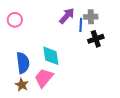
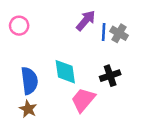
gray cross: (91, 17) -> (119, 33), moved, turned 32
black cross: (96, 39) -> (110, 76), moved
pink trapezoid: (44, 78) -> (83, 100), moved

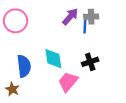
pink circle: (19, 26) -> (16, 21), size x1.5
gray cross: (119, 33) -> (91, 17), moved, turned -32
brown star: (28, 109) -> (12, 89), moved

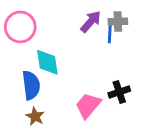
cyan diamond: (53, 59) -> (47, 62), moved
black cross: (90, 62) -> (119, 92), moved
brown star: (12, 89) -> (35, 116), moved

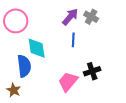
gray cross: (118, 22) -> (91, 17), turned 32
blue line: (110, 34) -> (73, 40), moved
brown star: (35, 116) -> (14, 90), moved

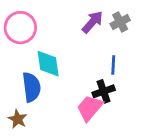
gray cross: (91, 17) -> (120, 22), turned 32
blue line: (73, 40) -> (113, 65), moved
black cross: (92, 71) -> (104, 91), moved

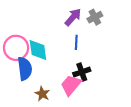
pink circle: (20, 28) -> (16, 48), moved
blue line: (113, 65) -> (76, 42), moved
brown star: (18, 119) -> (42, 94), moved

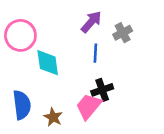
gray cross: (95, 17) -> (123, 33), moved
pink circle: (16, 48) -> (20, 35), moved
blue semicircle: (25, 69) -> (22, 105), moved

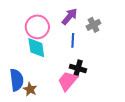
pink circle: (20, 35) -> (37, 27), moved
black cross: (102, 90) -> (78, 68), turned 35
brown star: (53, 117) -> (30, 89), moved

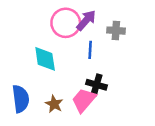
gray cross: (94, 25) -> (116, 31), turned 32
pink circle: (37, 27) -> (66, 23), moved
brown star: (30, 89) -> (54, 104), moved

